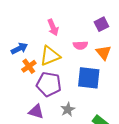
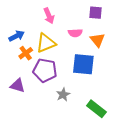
purple square: (101, 24) -> (95, 13), turned 32
purple triangle: (36, 112) -> (18, 85), moved

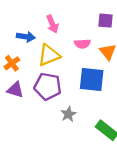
blue arrow: (17, 36) -> (26, 37), moved, turned 35
orange cross: (26, 53) -> (12, 63), moved
purple triangle: (18, 85) -> (15, 90), moved

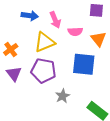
pink arrow: (52, 24) -> (55, 20), moved
blue arrow: (26, 37) -> (30, 16), moved
purple triangle: (15, 90) -> (14, 74), turned 35

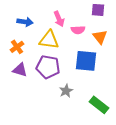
blue arrow: (30, 16) -> (25, 22), moved
yellow triangle: (45, 42) -> (49, 40), turned 30
purple triangle: (14, 74) -> (20, 70), turned -35

